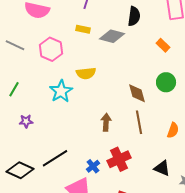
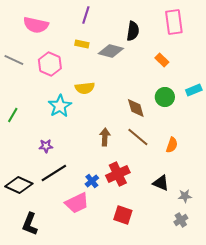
green line: (14, 89) -> (13, 115), moved
purple star: (26, 121) -> (46, 146), moved
brown line: (139, 122) -> (138, 137), turned -40

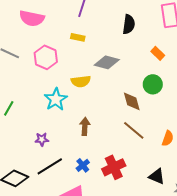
gray diamond: (111, 51) -> (107, 62), moved
green circle: (165, 97) -> (153, 84), moved
brown arrow: (105, 137) -> (85, 126), moved
blue cross: (92, 181) -> (83, 165), moved

